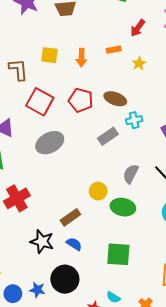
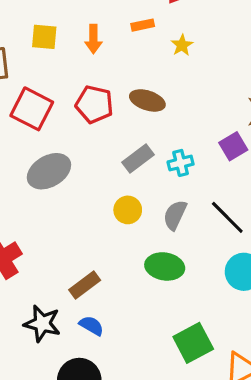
cyan cross: (134, 120) -> (181, 163), moved
yellow circle: (98, 191) -> (128, 210), moved
green square: (118, 254) -> (193, 343), moved, turned -30

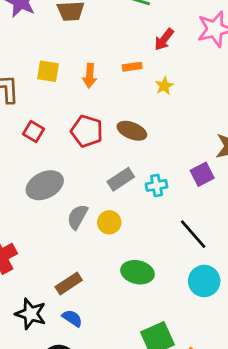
red square: (32, 109) -> (34, 131), size x0.6
gray semicircle: (175, 215) -> (77, 217), moved

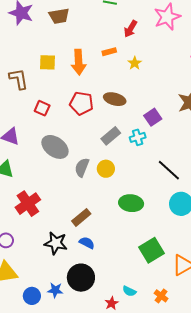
orange arrow: (90, 76) -> (79, 62), size x1.4
purple square: (202, 174) -> (153, 117), moved
gray ellipse: (45, 185) -> (55, 147), turned 68

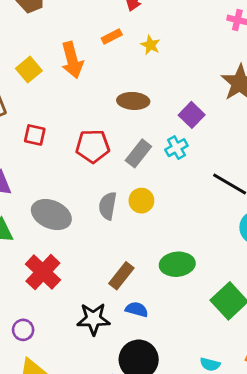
yellow square: (48, 62) -> (29, 70), turned -30
red pentagon: (81, 103) -> (93, 146), moved
gray ellipse: (55, 147) -> (51, 215), moved
green ellipse: (131, 203) -> (177, 264), moved

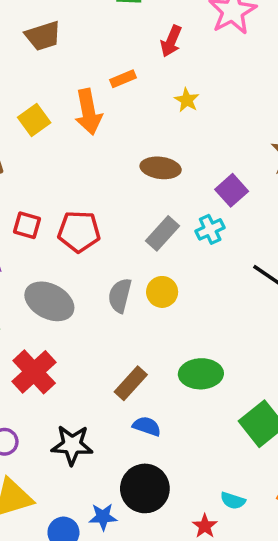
orange rectangle: (112, 37) -> (123, 79), moved
red square: (35, 135) -> (27, 225), moved
red pentagon: (93, 146) -> (79, 231), moved
black star: (93, 319) -> (72, 445), moved

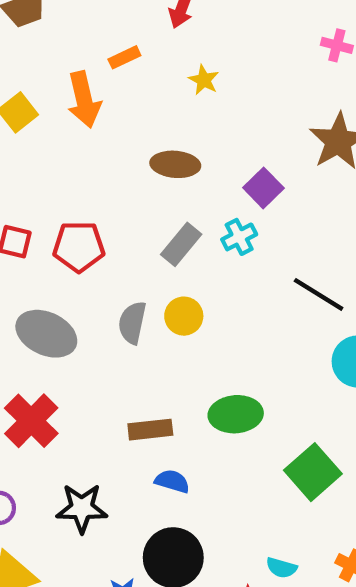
brown rectangle: (131, 383) -> (150, 430), turned 44

